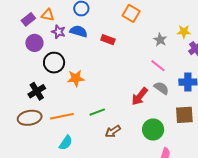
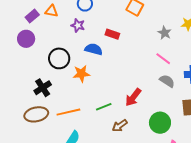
blue semicircle: (79, 31) -> (94, 49), moved
purple star: (58, 32) -> (78, 25), moved
purple circle: (34, 43) -> (26, 39), moved
red arrow: (140, 96) -> (133, 97), moved

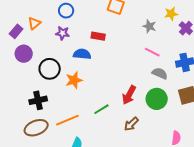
orange triangle: (52, 11) -> (34, 23), turned -40
purple circle: (26, 39) -> (24, 54), moved
black cross: (43, 88) -> (38, 100), turned 30
green circle: (160, 123) -> (157, 99), moved
brown arrow: (120, 126) -> (131, 124), moved

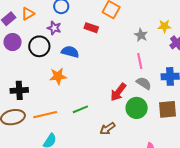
red rectangle: (98, 36) -> (91, 28), moved
pink line: (152, 52) -> (140, 61), turned 42
black circle: (50, 69) -> (39, 46), moved
red arrow: (129, 95) -> (118, 92), moved

